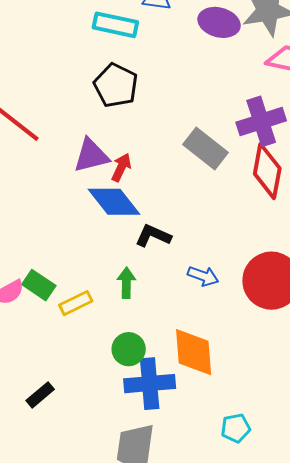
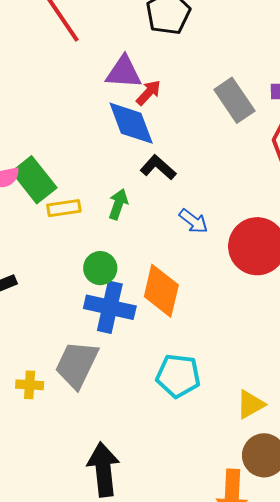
green rectangle: (39, 285) -> (34, 180), size x1.4
cyan pentagon: (236, 428) -> (178, 376), size x1.5

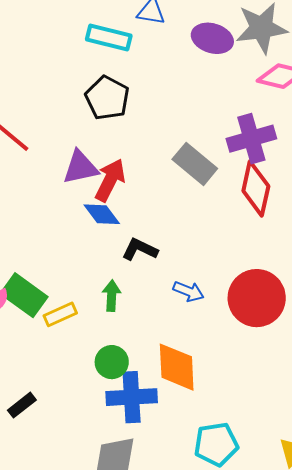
red arrow: (149, 93) -> (110, 180), size x1.5
blue diamond: (131, 123) -> (102, 214), size x0.7

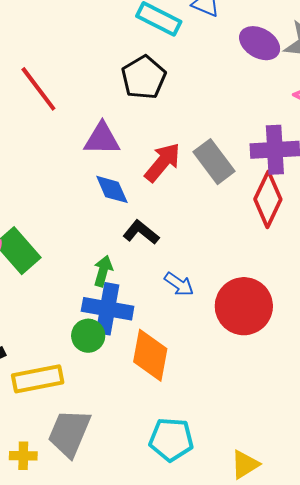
red arrow: (110, 180) -> (163, 162), moved
yellow rectangle: (60, 314) -> (38, 379), moved, size x1.5
blue cross: (132, 397) -> (108, 309), moved

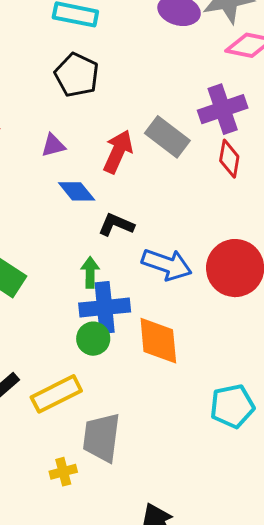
purple triangle: (102, 139) -> (53, 145), size x0.7
red diamond: (268, 199) -> (229, 159), size x0.7
blue arrow: (179, 284) -> (167, 264), size x1.6
cyan pentagon: (171, 439) -> (232, 406), moved

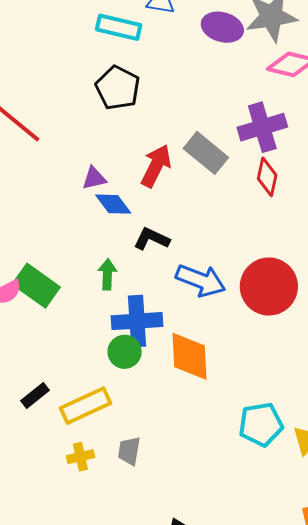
purple triangle: (53, 145) -> (94, 178), moved
green arrow: (90, 272) -> (107, 274), moved
gray trapezoid: (101, 437) -> (129, 451), size x0.6
yellow cross: (63, 472) -> (80, 457), moved

